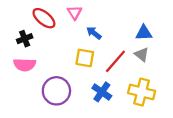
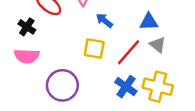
blue triangle: (144, 33) -> (149, 22), moved
black cross: (25, 39) -> (27, 27), turned -35
blue cross: (102, 92) -> (126, 87), moved

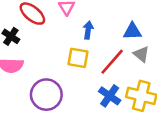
blue arrow: (104, 20) -> (88, 30), turned 60

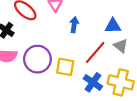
yellow square: (78, 58) -> (65, 67), moved
purple circle: (46, 95) -> (37, 59), moved

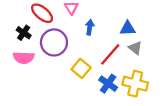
purple circle: (37, 59) -> (54, 42), moved
yellow square: (65, 67) -> (81, 68), turned 30

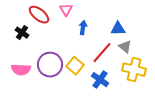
purple circle: (54, 42) -> (50, 65), moved
pink semicircle: (24, 58) -> (21, 70), moved
yellow cross: (135, 84) -> (134, 70), moved

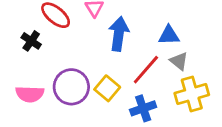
blue arrow: (83, 28) -> (119, 34), size x1.6
yellow cross: (134, 70) -> (192, 94), turned -30
blue cross: (100, 80) -> (143, 108), turned 36

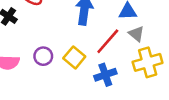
purple circle: (71, 87) -> (43, 56), size x0.6

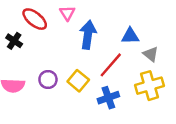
gray triangle: (136, 34) -> (151, 54), moved

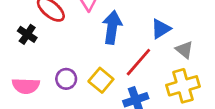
blue triangle: (130, 36) -> (161, 29), turned -30

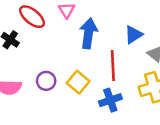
red line: (138, 62) -> (113, 65), turned -44

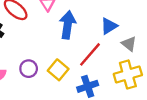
red line: (113, 65) -> (90, 54), turned 44

